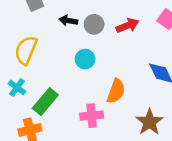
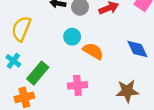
orange semicircle: (116, 91) -> (93, 51), moved, turned -80
brown star: (149, 122) -> (127, 91), turned 30

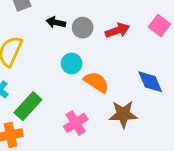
pink cross: (78, 85) -> (76, 123), turned -30
brown star: (127, 91) -> (123, 114), moved

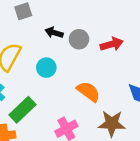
cyan circle: (72, 63) -> (46, 68), moved

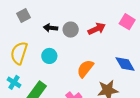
orange semicircle: (88, 92) -> (85, 69), turned -78

